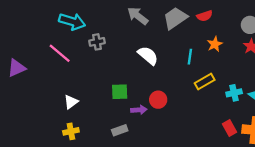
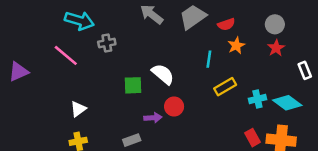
red semicircle: (205, 16) -> (226, 24), moved
white semicircle: (148, 55) -> (163, 74), moved
green square: (120, 92) -> (133, 85), moved

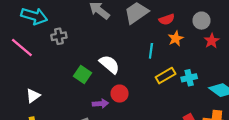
gray circle: (275, 24) -> (201, 21), moved
green square: (133, 85) -> (82, 74), turned 36
cyan cross: (257, 99) -> (189, 78), moved

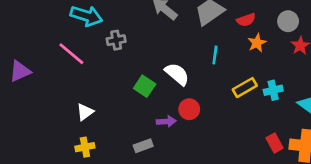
cyan line: (151, 51) -> (215, 55), moved

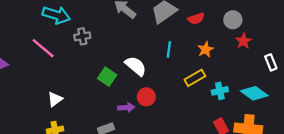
orange star: (257, 43) -> (206, 49), moved
cyan cross: (273, 90) -> (220, 91), moved

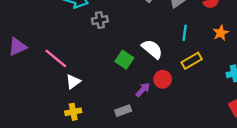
pink line: (43, 48) -> (56, 58), moved
yellow rectangle: (195, 78) -> (192, 61), moved
purple arrow: (126, 107) -> (143, 90), turned -42

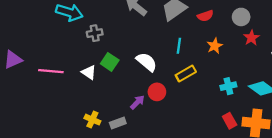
pink line: (56, 58) -> (51, 71), turned -35
green square: (124, 60) -> (110, 62), moved
white triangle: (73, 82) -> (89, 72), moved, turned -49
yellow cross: (73, 112) -> (92, 120), moved, turned 35

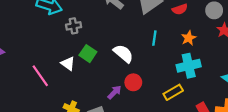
pink line: (51, 71) -> (40, 76), moved, turned 50
yellow rectangle: (186, 73) -> (173, 92), moved
cyan cross: (228, 86) -> (189, 66), moved, size x1.5

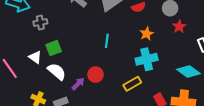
cyan line: (154, 38) -> (107, 41), moved
green square: (88, 54) -> (54, 48), turned 35
white semicircle: (123, 54) -> (57, 72), moved

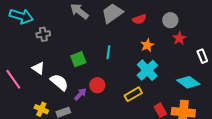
green square: (54, 48) -> (78, 59), moved
cyan cross: (147, 59) -> (147, 70), turned -30

